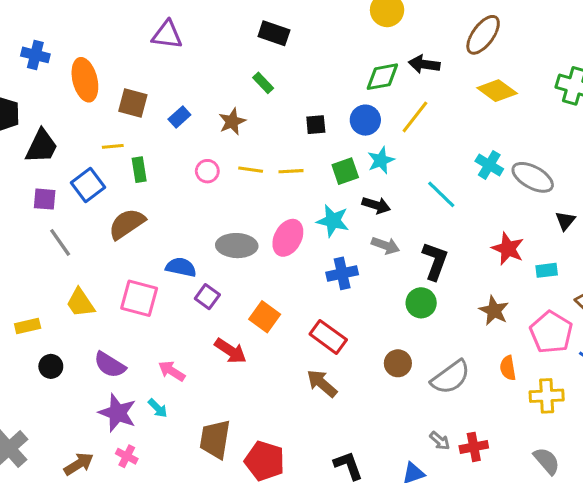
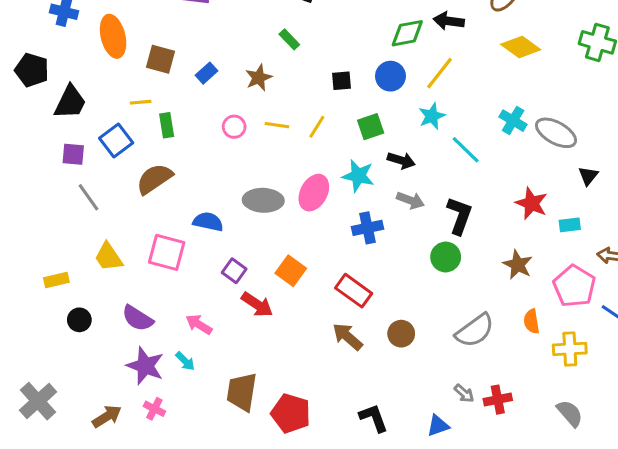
cyan star: (381, 160) -> (432, 116), moved
yellow line: (291, 171) -> (317, 127), turned -55
purple square: (207, 297) -> (234, 271), moved
brown circle: (398, 363) -> (401, 334), moved

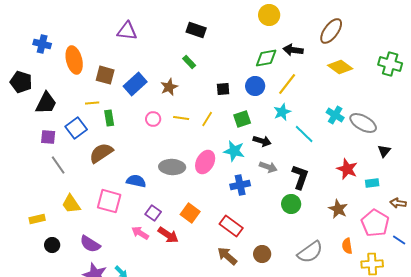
blue rectangle: (207, 73) -> (135, 84), size x1.6
pink arrow: (199, 324) -> (140, 233), moved

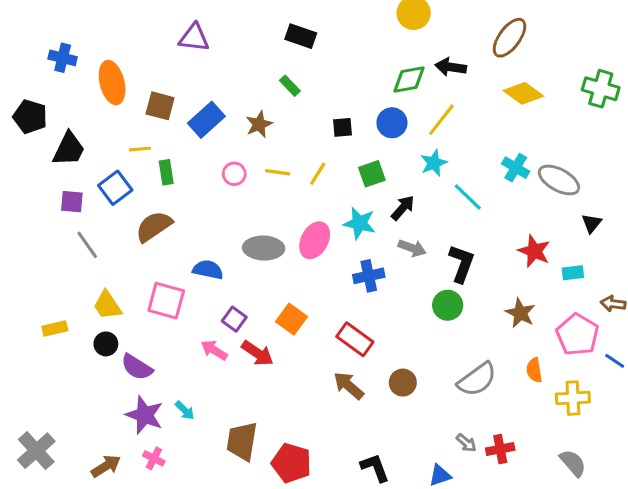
black arrow: (262, 141) -> (403, 208), turned -66
black circle: (52, 245) -> (106, 344), moved

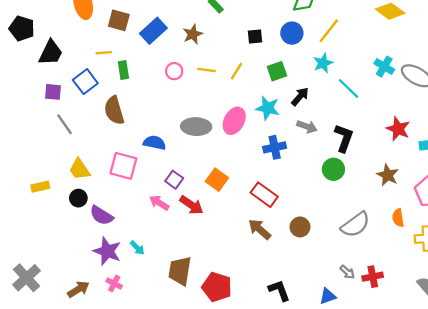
brown semicircle: (154, 226) -> (114, 110), turned -72

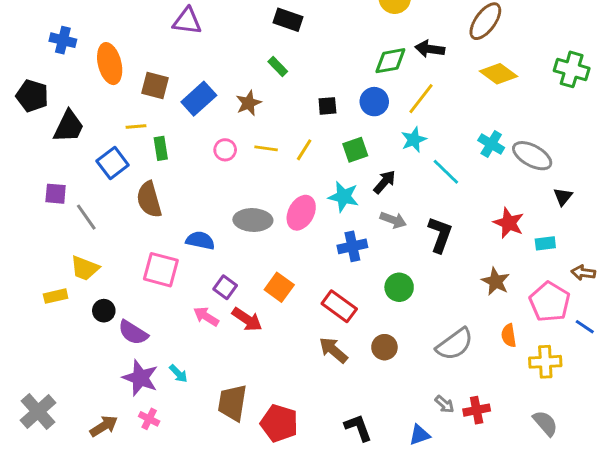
purple square: (53, 92) -> (56, 194), moved
yellow trapezoid: (80, 169) -> (85, 268), moved, turned -35
green circle: (333, 169) -> (399, 287), moved

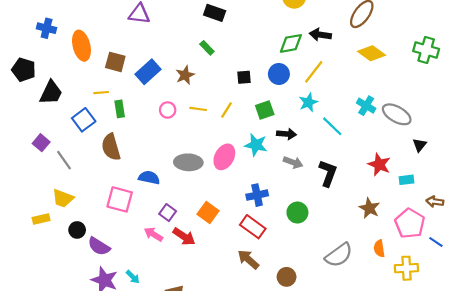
black arrow: (384, 182) -> (287, 134), turned 54
purple square: (56, 194) -> (41, 143), turned 35
blue cross: (352, 246) -> (257, 195), moved
brown circle: (384, 347) -> (287, 277), moved

